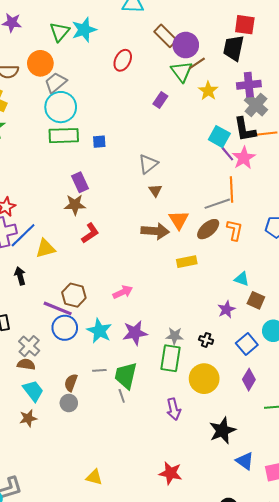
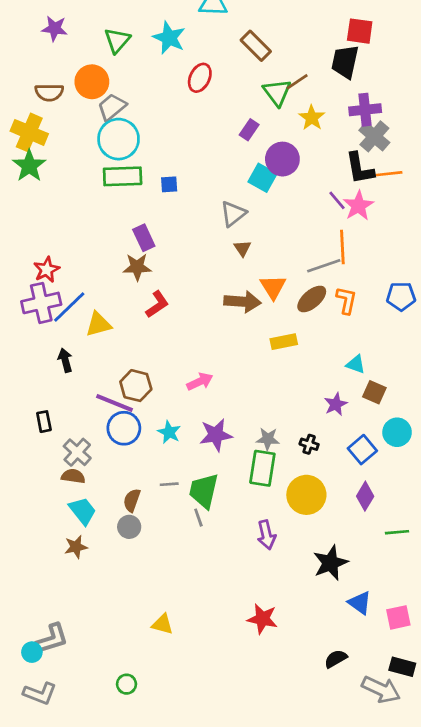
cyan star: (84, 30) -> (169, 38), moved, turned -30
purple circle: (186, 45) -> (282, 159), moved
cyan square: (219, 137) -> (262, 178), moved
cyan star: (99, 331) -> (169, 432), size x0.7

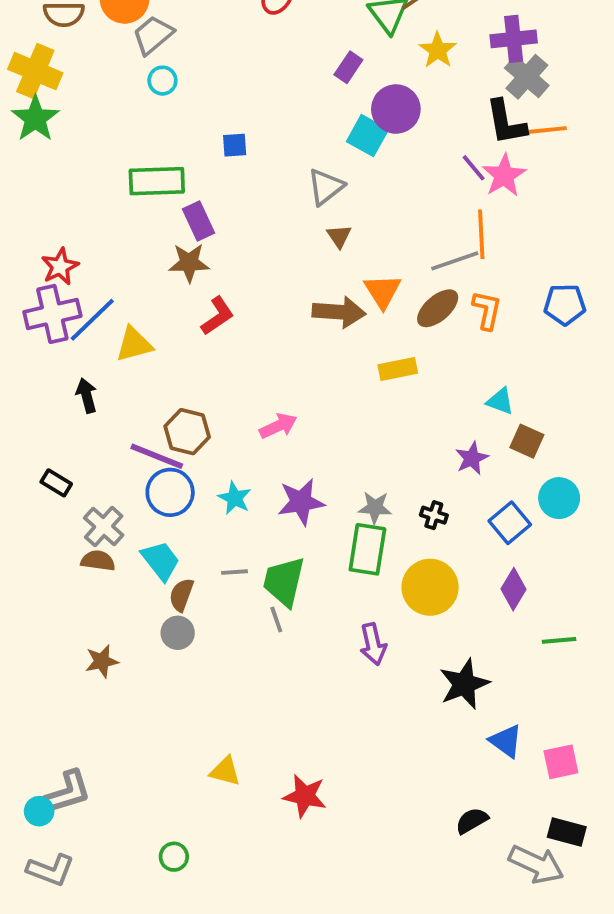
cyan circle: (119, 139) -> (162, 81), size x0.5
green rectangle: (123, 176) -> (157, 181), moved
black rectangle: (44, 422) -> (56, 483), turned -48
cyan trapezoid: (83, 511) -> (161, 561), moved
red star: (262, 619) -> (305, 796), moved

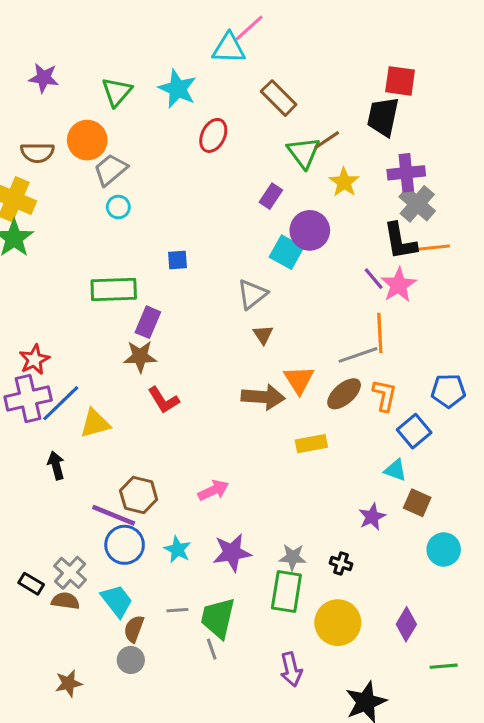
purple rectangle: (199, 221) -> (148, 322), turned 48
red L-shape: (218, 316) -> (163, 400), turned 92
black rectangle: (56, 483) -> (31, 584), moved
blue square: (510, 523) -> (414, 431), moved

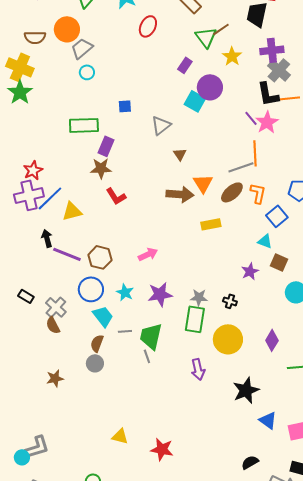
gray triangle: (252, 294) -> (161, 125), moved
purple line: (114, 515) -> (67, 254), moved
black rectangle: (31, 584) -> (26, 296), moved
brown semicircle: (65, 601) -> (53, 325), turned -126
cyan trapezoid: (117, 601) -> (103, 316), moved

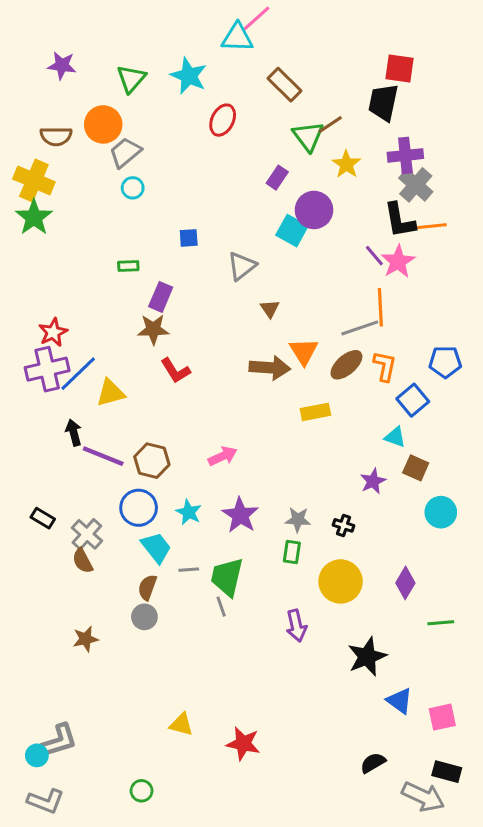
green rectangle: (84, 125) -> (128, 266), size x0.5
purple star: (160, 294) -> (240, 515), turned -30
green rectangle: (195, 319) -> (292, 552), size x0.6

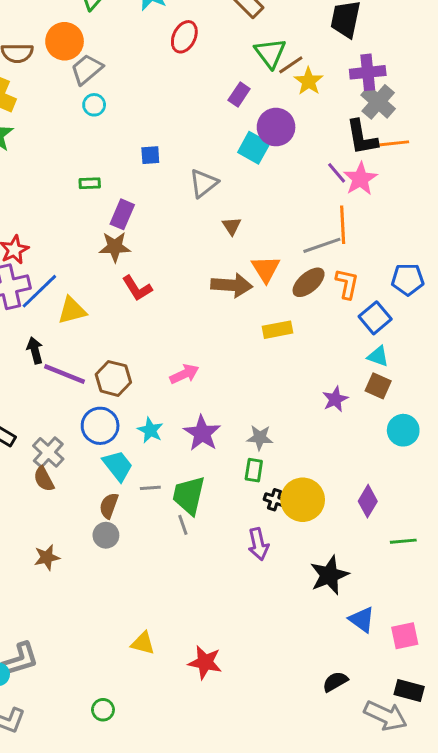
brown line: (330, 124) -> (291, 65), moved
cyan triangle: (395, 437) -> (378, 356), moved
black cross: (343, 525) -> (275, 500), moved

